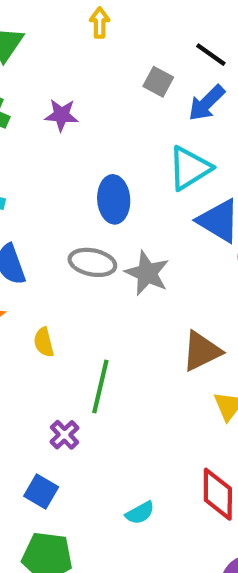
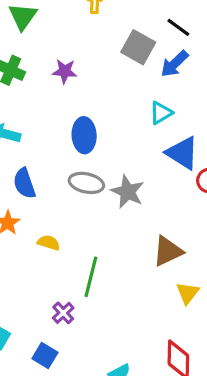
gray square: (158, 82) -> (138, 47), size x1.5
cyan triangle: (190, 168) -> (161, 113), size x0.7
blue ellipse: (114, 199) -> (84, 135), moved
yellow semicircle: (44, 342) -> (49, 243), turned 120

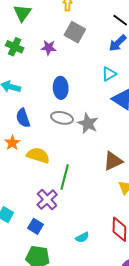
gray square: (138, 47) -> (75, 32), moved
yellow semicircle: (49, 243) -> (38, 155), size x1.6
purple cross: (63, 313) -> (47, 200), size x1.5

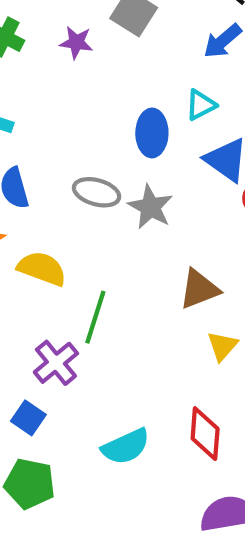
blue ellipse: (61, 88) -> (152, 133), moved
cyan semicircle: (82, 237) -> (126, 447), size x1.6

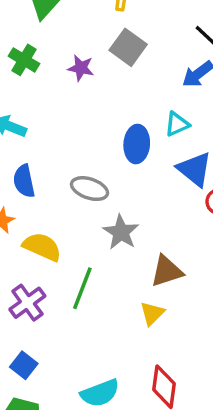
gray star: (150, 207) -> (121, 232), moved
yellow triangle: (222, 346) -> (152, 313), moved
purple cross: (56, 363) -> (27, 303), moved

